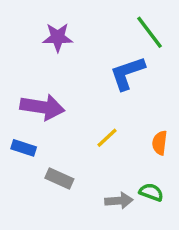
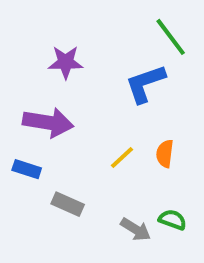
purple star: (58, 37) -> (66, 62), moved
orange semicircle: (160, 143) -> (165, 154), moved
gray arrow: (119, 201) -> (136, 229), turned 36

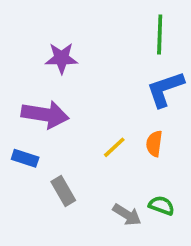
green line: (171, 37) -> (160, 34), turned 39
blue L-shape: (145, 84) -> (165, 89), moved
gray rectangle: (68, 204) -> (63, 191), turned 36

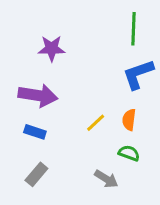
blue rectangle: (25, 158) -> (35, 132), moved
gray rectangle: (63, 191) -> (36, 174), moved, turned 70
green semicircle: (162, 206) -> (129, 153), moved

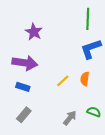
purple star: (52, 48) -> (34, 32), turned 30
green semicircle: (129, 153) -> (94, 112), moved
gray arrow: (106, 179) -> (70, 118), turned -84

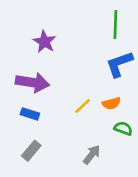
orange semicircle: (85, 79) -> (111, 103), turned -112
green semicircle: (94, 112) -> (123, 128), moved

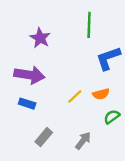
green line: (115, 25) -> (89, 25), moved
green semicircle: (123, 128) -> (112, 117), turned -56
gray rectangle: (31, 151) -> (44, 137), moved

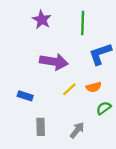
purple star: (40, 38) -> (42, 20), moved
purple arrow: (29, 75) -> (54, 62), moved
gray rectangle: (44, 137) -> (41, 127), turned -42

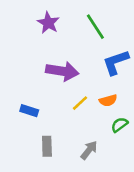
green line: (83, 23) -> (95, 27), turned -35

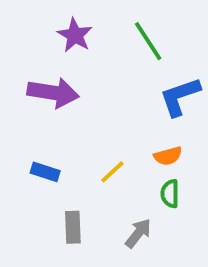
purple arrow: (62, 71) -> (53, 93), moved
yellow line: (80, 103) -> (112, 172), moved
green semicircle: (120, 125) -> (170, 194), moved, turned -54

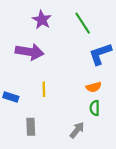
blue rectangle: (45, 172) -> (11, 97), moved
yellow line: (112, 172) -> (44, 89), moved, turned -48
gray rectangle: (73, 227) -> (31, 127), moved

